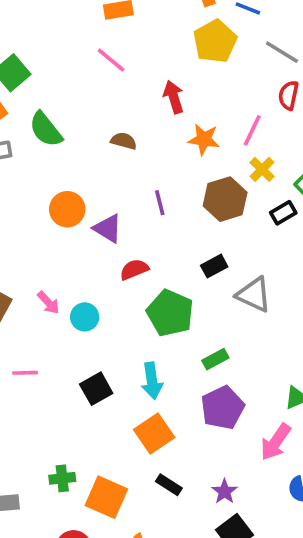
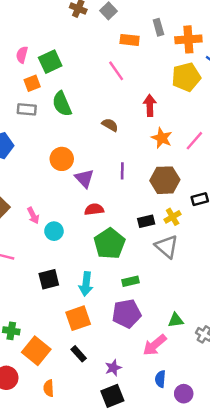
yellow cross: (262, 169) -> (173, 217), moved

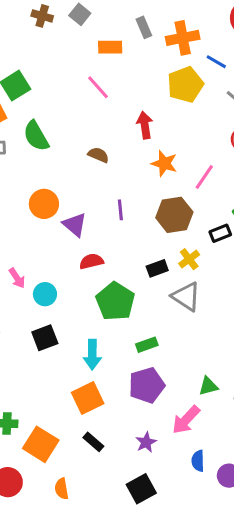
pink line: (194, 141) -> (204, 177), moved
black square: (49, 279) -> (45, 338), moved
purple star: (113, 368) -> (146, 442), moved

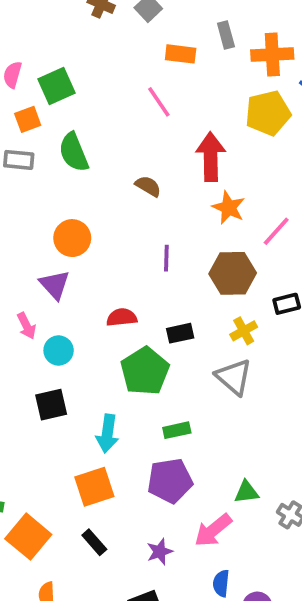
red arrow: (145, 125) -> (211, 157), size x1.4
purple triangle: (75, 225) -> (55, 285), moved
black rectangle: (157, 268) -> (180, 333), moved

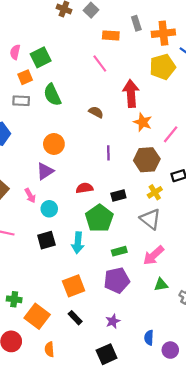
purple triangle: (55, 285) -> (45, 171), turned 42
cyan arrow: (107, 434) -> (78, 243), moved
pink arrow: (213, 530) -> (154, 255), moved

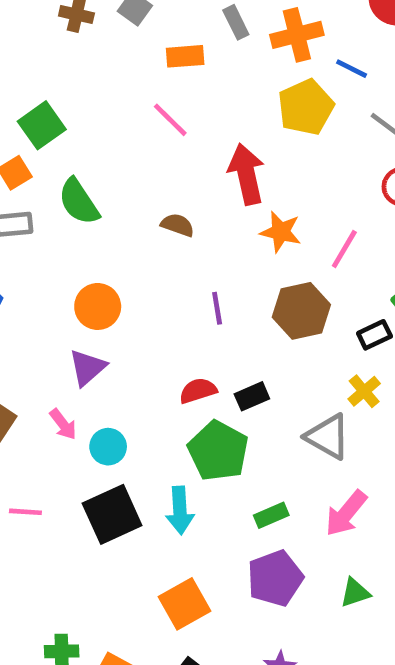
red semicircle: (84, 188) -> (198, 391), moved
yellow cross: (155, 192) -> (364, 391), moved
black square: (46, 240) -> (112, 514), size x1.4
green triangle: (161, 285) -> (355, 593), moved

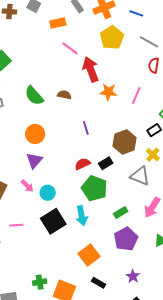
blue line: (352, 69) -> (136, 13), moved
pink line: (170, 120) -> (70, 48), moved
green semicircle: (79, 202) -> (34, 96), moved
brown hexagon: (301, 311) -> (125, 142), moved

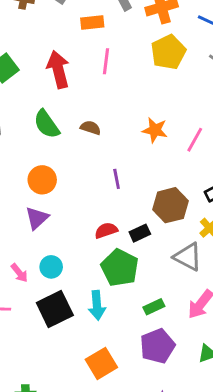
pink line: (70, 48) -> (106, 61), turned 54
red arrow: (91, 69) -> (58, 70), moved
pink arrow: (27, 186) -> (19, 273), moved

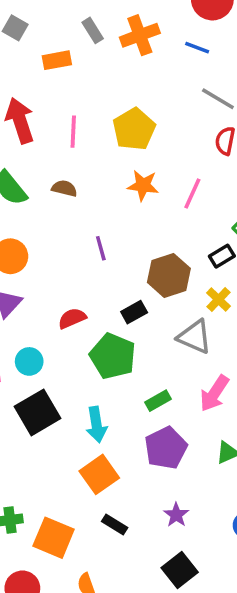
yellow pentagon: (168, 52) -> (134, 129), moved
pink line: (106, 61) -> (73, 132), moved
red semicircle: (106, 230) -> (72, 318), moved
cyan arrow: (97, 305) -> (96, 425), moved

